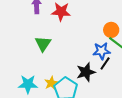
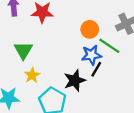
orange circle: (111, 30) -> (90, 29), moved
yellow star: (51, 83) -> (32, 75), moved

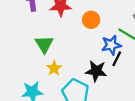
orange circle: (90, 29) -> (91, 20), moved
black star: (75, 80) -> (96, 71), turned 30

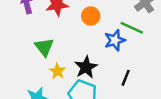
black line: (117, 59) -> (126, 78), moved
black star: (96, 71) -> (86, 67), moved, turned -30

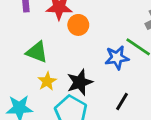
orange circle: (91, 16) -> (78, 25), moved
green triangle: (44, 47) -> (37, 52), turned -40

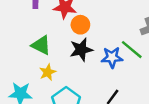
black star: (80, 82) -> (81, 50), moved

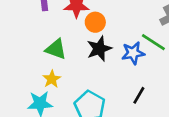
yellow star: (48, 72) -> (52, 79), moved

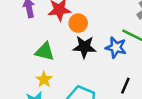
black star: (99, 49) -> (84, 47), turned 30
blue star: (133, 53) -> (116, 47), turned 30

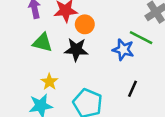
black star: (84, 47) -> (76, 50), moved
green triangle: (45, 52) -> (42, 43), moved

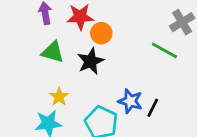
black star: (76, 50) -> (91, 61), turned -30
blue star: (123, 50) -> (130, 101), moved

